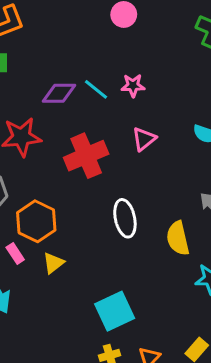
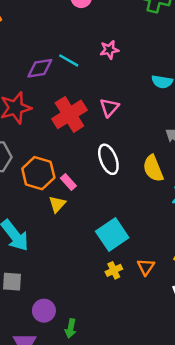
pink star: (133, 86) -> (109, 50), moved
pink triangle: (144, 139) -> (109, 107), moved
pink rectangle: (15, 253) -> (68, 182), moved

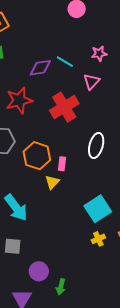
pink triangle: (109, 107) -> (91, 82), moved
white ellipse: (108, 159) -> (96, 146), turned 35
pink rectangle: (68, 182) -> (62, 164), turned 48

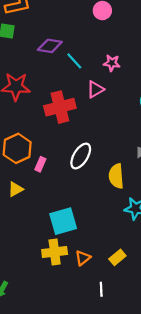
purple diamond: (40, 68) -> (50, 46), moved
yellow triangle: (52, 182) -> (16, 189), moved
yellow cross: (98, 239) -> (55, 252), size x1.6

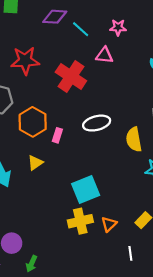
pink triangle: (95, 89) -> (104, 55), turned 42
red cross: (60, 107) -> (71, 76), turned -36
white ellipse: (81, 156) -> (97, 123), turned 50

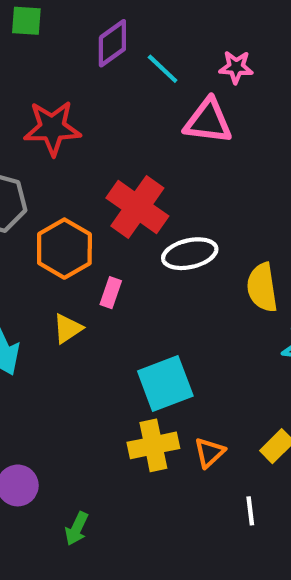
purple diamond: (55, 17) -> (112, 43), turned -40
pink triangle: (104, 55) -> (208, 121), size x1.4
red cross: (71, 76) -> (137, 207), moved
pink rectangle: (57, 135) -> (111, 293), moved
green arrow: (32, 264) -> (77, 529), moved

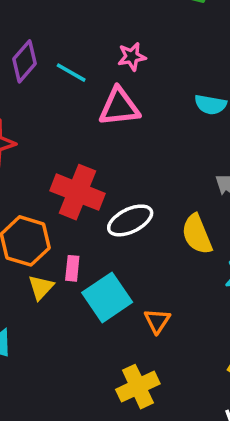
yellow triangle: (68, 329) -> (41, 287), moved
cyan square: (165, 384) -> (107, 297), moved
orange triangle: (209, 453) -> (157, 321), moved

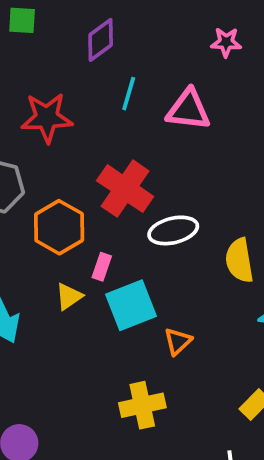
pink star: (132, 57) -> (226, 42), moved
cyan line: (71, 73) -> (129, 94), moved, turned 64
yellow triangle: (41, 287) -> (69, 297), moved

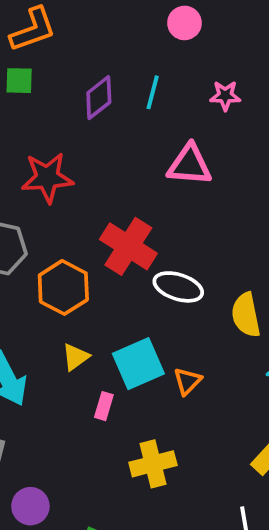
cyan line: (129, 94) -> (153, 92), moved
white ellipse: (173, 230) -> (178, 287), turned 33
pink rectangle: (102, 267) -> (104, 406), moved
orange triangle: (178, 341) -> (187, 381), moved

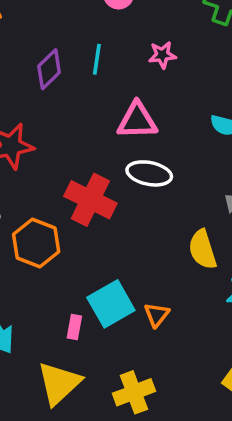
white ellipse: (178, 287) -> (149, 173), moved
yellow triangle: (76, 357) -> (59, 383), moved, size x1.8
pink rectangle: (104, 406) -> (74, 327), moved

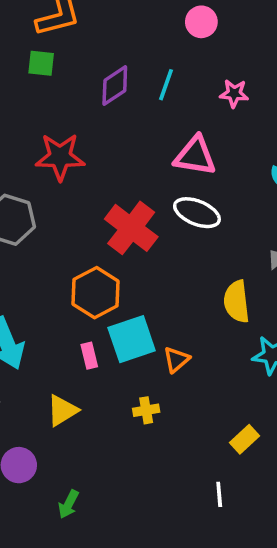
orange hexagon: (36, 243) -> (96, 293), moved
pink rectangle: (74, 327) -> (89, 356), turned -35
yellow triangle: (59, 383) -> (62, 410), size x0.7
yellow cross: (134, 392) -> (146, 410), moved, size x0.6

